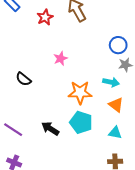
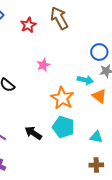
cyan arrow: (111, 82) -> (85, 80), moved
orange star: (80, 92) -> (62, 98), turned 30
orange triangle: (116, 105) -> (99, 96), moved

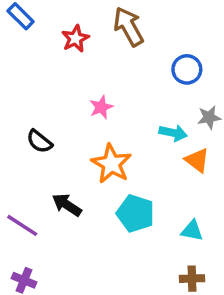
blue circle: (99, 52) -> (187, 69), moved
orange star: (62, 98) -> (111, 164), moved
black arrow: (33, 133) -> (67, 205), moved

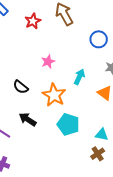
cyan arrow: (173, 133) -> (79, 77), moved, turned -77
black semicircle: (39, 141) -> (21, 87), moved
brown cross: (192, 279) -> (98, 154), moved, turned -32

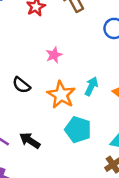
cyan arrow: (79, 77) -> (91, 86), moved
black arrow: (28, 119) -> (30, 140), moved

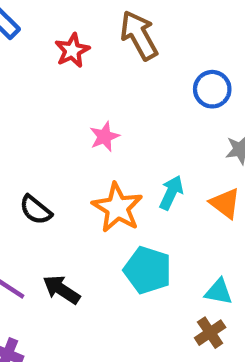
black semicircle: (21, 85) -> (36, 210), moved

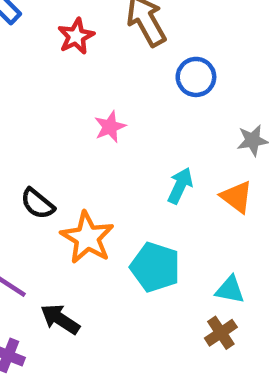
blue circle: (212, 89) -> (196, 77), moved
orange star: (117, 208) -> (87, 238), moved
black arrow: (61, 290) -> (60, 319), moved

